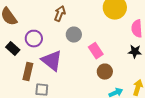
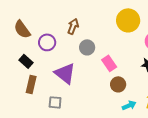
purple circle: (34, 39) -> (47, 42), moved
brown rectangle: (28, 72) -> (31, 84), moved

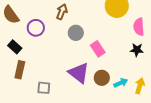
purple triangle: (65, 73) -> (79, 73), moved
brown circle: (118, 84) -> (102, 78), moved
cyan arrow: (129, 105) -> (121, 83), moved

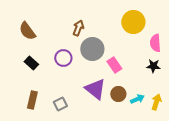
purple circle: (36, 28) -> (63, 58), moved
gray circle: (76, 33) -> (92, 49), size x1.5
brown rectangle: (20, 70) -> (32, 100), moved
gray square: (44, 88) -> (60, 104), turned -32

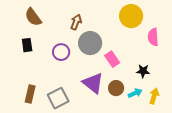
brown semicircle: (27, 31) -> (33, 17), moved
black rectangle: (31, 63) -> (27, 45), moved, turned 40
black star: (153, 66) -> (143, 71), moved
gray square: (60, 104) -> (58, 98), size x1.5

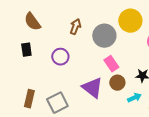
gray circle: (90, 43) -> (104, 36), moved
brown circle: (116, 88) -> (117, 83), moved

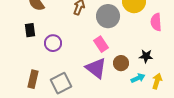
purple circle: (60, 57) -> (53, 43), moved
pink rectangle: (111, 64) -> (101, 44), moved

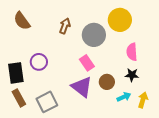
pink semicircle: (156, 22) -> (132, 52), moved
black rectangle: (30, 30) -> (16, 73), moved, size x1.5
brown rectangle: (33, 79) -> (19, 98), turned -42

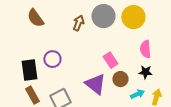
gray circle: (94, 35) -> (103, 16), moved
pink rectangle: (87, 63) -> (110, 60), moved

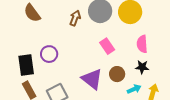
pink rectangle: (110, 60) -> (107, 46), moved

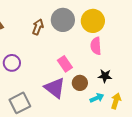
pink semicircle: (142, 44) -> (96, 46), moved
pink rectangle: (107, 46) -> (65, 64), moved

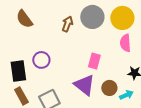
pink rectangle: (65, 64) -> (94, 61), turned 49
brown circle: (80, 83) -> (109, 88), moved

